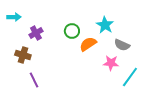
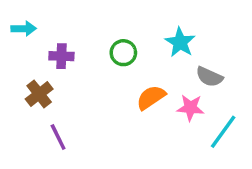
purple cross: (36, 33) -> (61, 56), turned 32
orange semicircle: (88, 44) -> (151, 97), moved
brown cross: (23, 55) -> (39, 94), turned 35

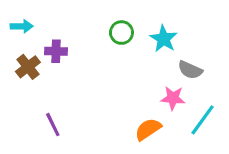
green circle: (123, 53) -> (121, 33), moved
brown cross: (39, 94) -> (28, 67), moved
orange semicircle: (151, 97) -> (148, 129), moved

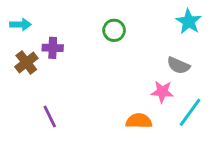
cyan star: (164, 39) -> (189, 22), moved
orange semicircle: (148, 129) -> (139, 121), turned 35

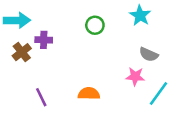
cyan star: (189, 22) -> (140, 15), moved
cyan arrow: (20, 24) -> (17, 20), size x1.5
orange semicircle: (139, 121) -> (89, 94), moved

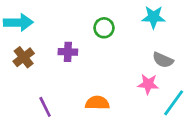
cyan star: (140, 15) -> (154, 17), turned -30
purple cross: (44, 40) -> (68, 52), moved

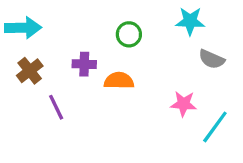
gray semicircle: (163, 60) -> (212, 59), moved
orange semicircle: (97, 103) -> (119, 81), moved
purple line: (45, 107) -> (56, 107), moved

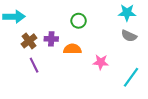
cyan star: (190, 21) -> (127, 13), moved
brown cross: (30, 71) -> (29, 41), moved
pink star: (183, 104) -> (101, 62), moved

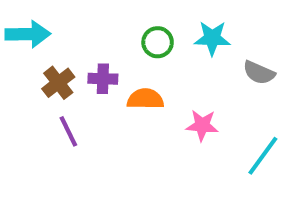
cyan star: (127, 13) -> (212, 38), moved

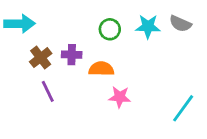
gray semicircle: (259, 73) -> (180, 24), moved
pink star: (202, 125) -> (120, 97), moved

